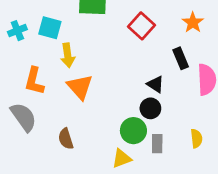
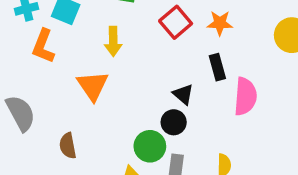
orange star: (193, 22) -> (220, 23), moved, turned 30
yellow arrow: (68, 55) -> (113, 41), moved
orange L-shape: (34, 81) -> (43, 46), moved

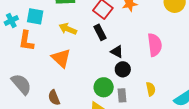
yellow arrow: (113, 41) -> (68, 29), turned 126
black rectangle: (217, 67) -> (100, 32), moved
black circle: (174, 122) -> (123, 69), moved

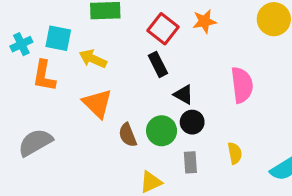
yellow arrow: (68, 29) -> (93, 59), moved
gray semicircle: (21, 84) -> (35, 142), turned -80
green circle: (104, 87) -> (162, 131), moved
brown semicircle: (54, 98) -> (128, 135), moved

